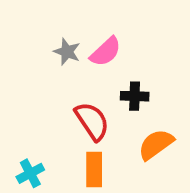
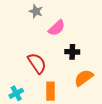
gray star: (67, 52) -> (36, 11), moved
red semicircle: (92, 121) -> (37, 63), moved

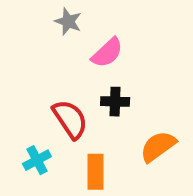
black cross: (72, 52) -> (115, 102), moved
cyan cross: (16, 93) -> (37, 160), moved

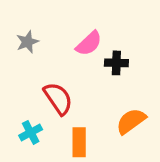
gray star: (68, 21) -> (27, 42), moved, turned 30
black cross: (115, 102) -> (116, 63), moved

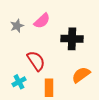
pink semicircle: (89, 43) -> (42, 21), moved
black cross: (116, 63) -> (72, 39), size x1.5

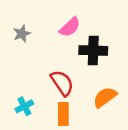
pink semicircle: (42, 21) -> (70, 27), moved
red semicircle: (36, 61) -> (62, 83), moved

